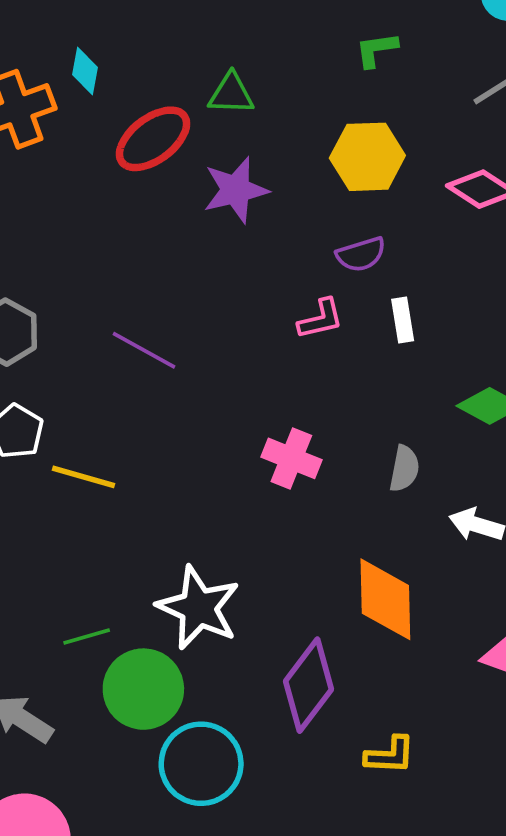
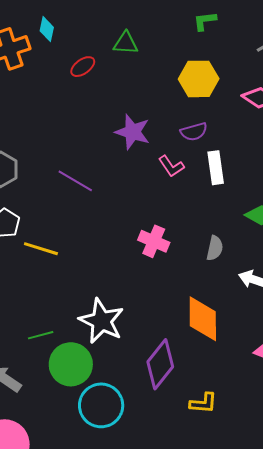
red ellipse: (153, 139) -> (83, 67), size x0.6
purple star: (236, 190) -> (133, 132), moved, turned 30
pink L-shape: (321, 319) -> (171, 166), turned 68
white rectangle: (403, 320) -> (216, 168), size x1.4

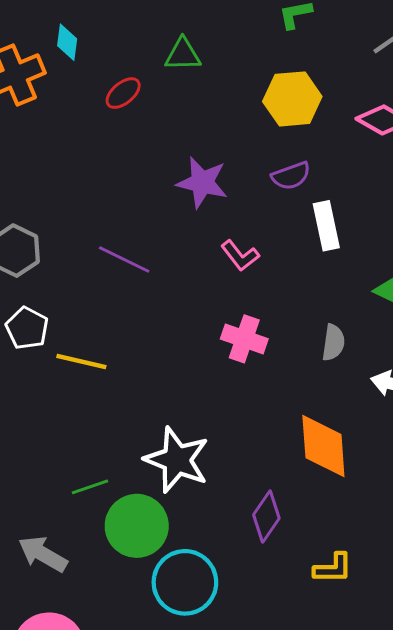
pink L-shape: (171, 166) -> (240, 256), moved
purple diamond: (160, 364) -> (266, 516), size x0.7

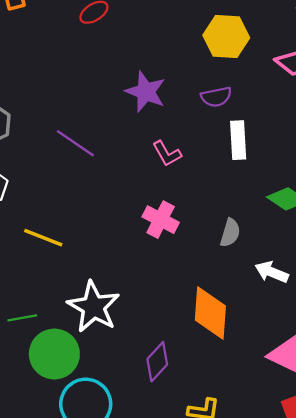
yellow line: (81, 361) -> (43, 238), moved

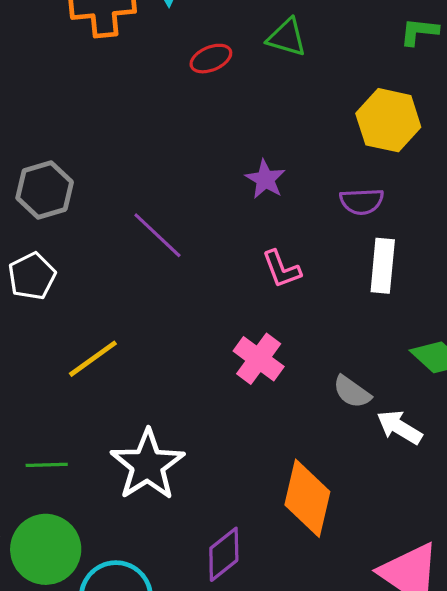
purple star: (146, 92) -> (265, 179), size x0.7
gray semicircle: (230, 233) -> (352, 392), turned 100
yellow line: (43, 238) -> (93, 359), turned -66
white arrow: (272, 272) -> (399, 427), moved
green circle: (54, 354) -> (46, 549), moved

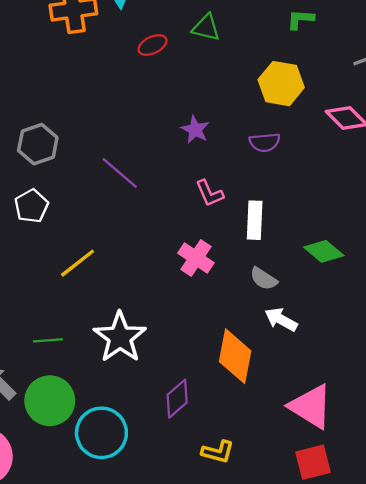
white rectangle: (383, 266) -> (255, 220), moved
white arrow: (399, 427) -> (281, 320), moved

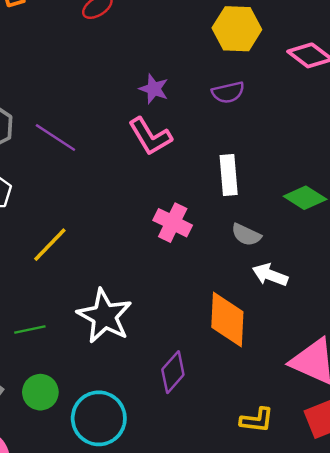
purple line: (120, 173) -> (55, 138), moved
pink L-shape: (209, 193) -> (150, 136), moved, size x1.4
green circle: (50, 401) -> (40, 392), size x0.7
yellow L-shape: (218, 452) -> (257, 420), moved

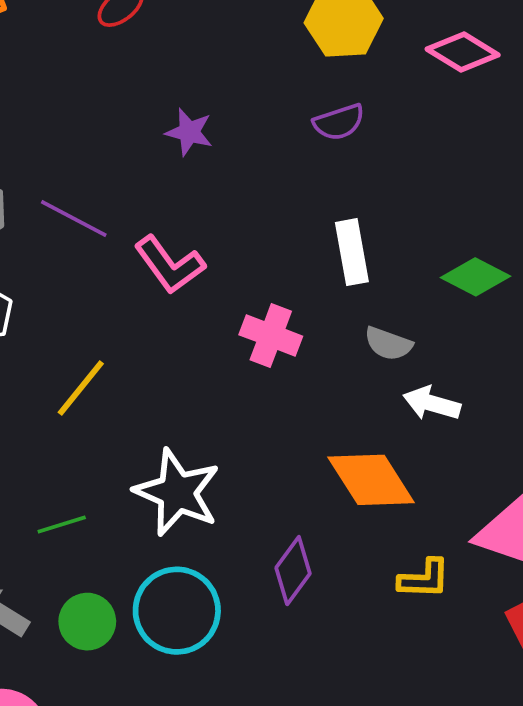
purple star: (154, 89) -> (189, 132), moved
pink L-shape: (150, 136) -> (170, 265), moved
orange diamond: (227, 320) -> (371, 480), turned -30
cyan circle: (99, 418) -> (177, 611), moved
yellow L-shape: (257, 420) -> (424, 579), moved

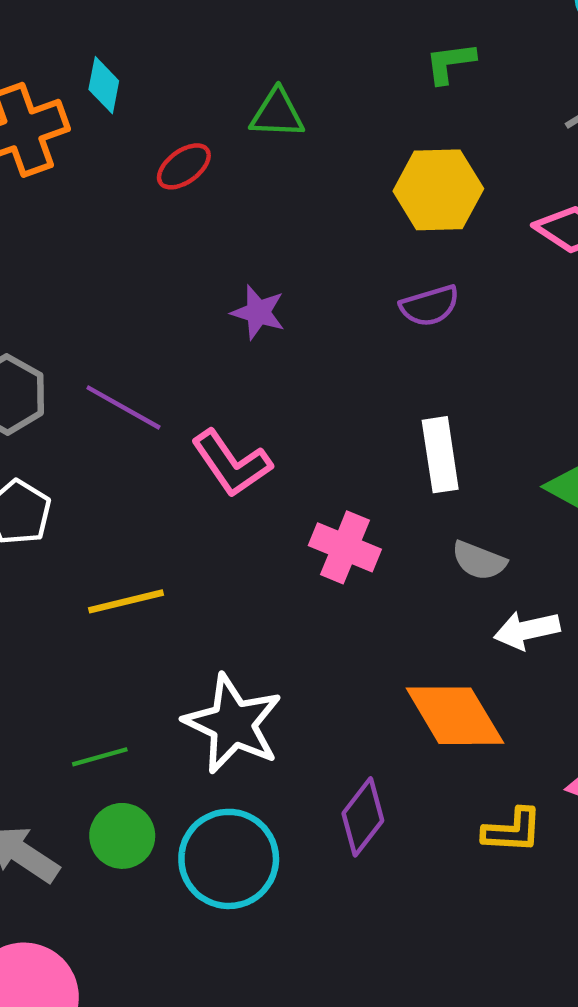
yellow line: (81, 388) -> (126, 601), turned 36
white arrow: (432, 403) -> (527, 630), turned -30
green circle: (87, 622) -> (122, 836), moved

